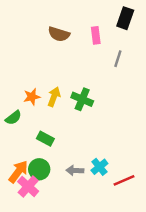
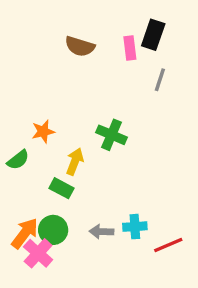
black rectangle: (125, 18) -> (153, 35), moved
yellow arrow: (54, 97) -> (75, 162), moved
cyan cross: (99, 167) -> (135, 227), turned 35

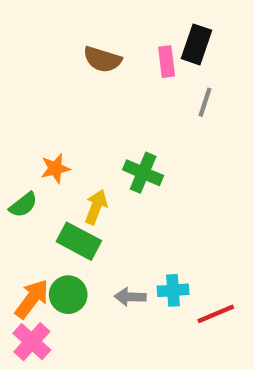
green rectangle: (61, 188) -> (79, 241), size x1.4
pink cross: (38, 253) -> (32, 342), moved

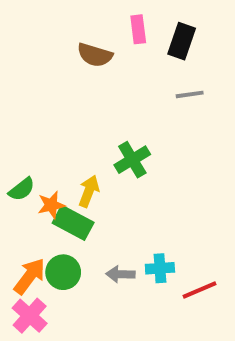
pink rectangle: (167, 62) -> (138, 29), moved
gray line: (205, 102) -> (190, 94), turned 64
orange star: (55, 168) -> (51, 205), moved
green cross: (143, 173) -> (132, 160), turned 36

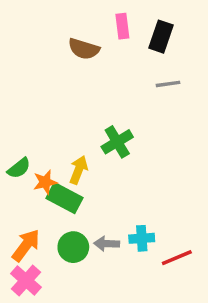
green circle: (63, 272) -> (73, 247), moved

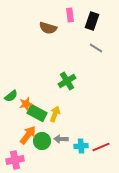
gray line: (168, 84) -> (96, 48), turned 40
yellow arrow: (79, 170) -> (55, 114), moved
cyan cross: (142, 238) -> (81, 146), moved
orange arrow: (26, 245) -> (28, 135), moved
pink cross: (26, 280) -> (15, 160), turned 36

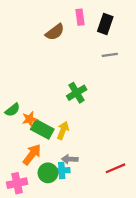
brown semicircle: (48, 28) -> (55, 32), turned -54
gray line: (96, 48) -> (110, 55), turned -40
green circle: (42, 141) -> (48, 173), moved
cyan cross: (81, 146) -> (62, 171), moved

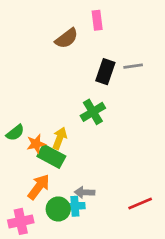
black rectangle: (105, 24) -> (105, 72), moved
yellow arrow: (63, 130) -> (60, 138), moved

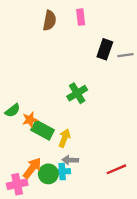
brown semicircle: (67, 38) -> (49, 21), moved, turned -42
gray line: (133, 66) -> (126, 55), moved
black rectangle: (105, 72) -> (105, 49), moved
yellow arrow: (60, 138) -> (64, 138), moved
orange arrow: (39, 187) -> (32, 168), moved

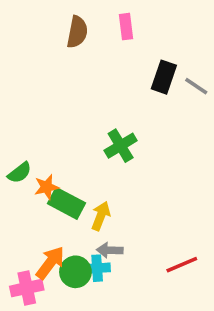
gray line: (126, 55) -> (196, 86), turned 42

